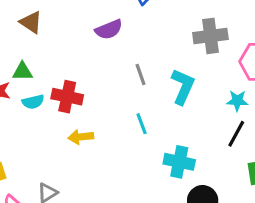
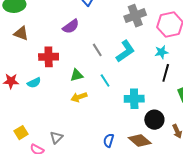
green triangle: (22, 72) -> (77, 75), moved
cyan L-shape: (183, 87) -> (125, 51), turned 45
red cross: (67, 97) -> (49, 57), moved
yellow arrow: (81, 137) -> (79, 97), moved

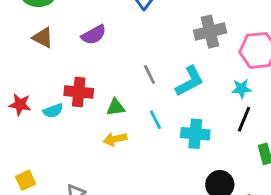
purple semicircle: (71, 26) -> (94, 35), moved
red cross: (49, 57) -> (79, 92), moved
cyan cross: (134, 99) -> (195, 134), moved

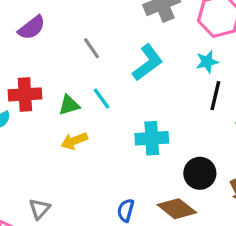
gray line: (149, 74) -> (92, 48), moved
cyan line: (155, 120) -> (101, 99), moved
cyan cross: (195, 134) -> (152, 138), moved

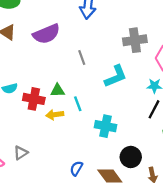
purple semicircle: (32, 28) -> (46, 34), size x1.4
red cross: (25, 94) -> (34, 99), moved
cyan line: (101, 99) -> (78, 104), moved

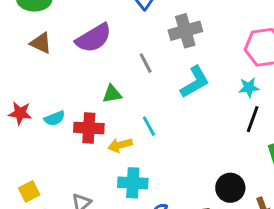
gray cross: (135, 40) -> (185, 31), moved
green triangle: (58, 90) -> (112, 94), moved
cyan cross: (105, 126) -> (133, 183), moved

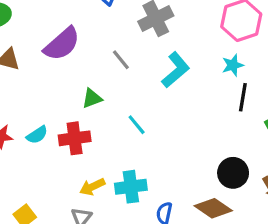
yellow arrow: (120, 145) -> (92, 187), moved

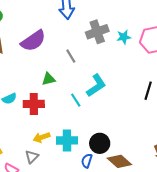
cyan star: (233, 65) -> (124, 37), moved
cyan L-shape: (176, 70) -> (96, 86), moved
black circle: (233, 173) -> (100, 143), moved

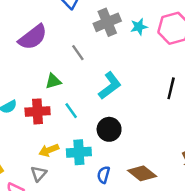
cyan line: (76, 100) -> (71, 111), moved
black circle: (100, 143) -> (109, 129), moved

